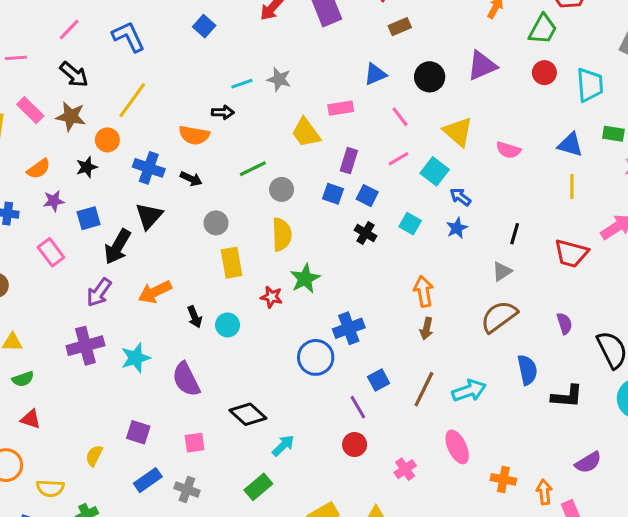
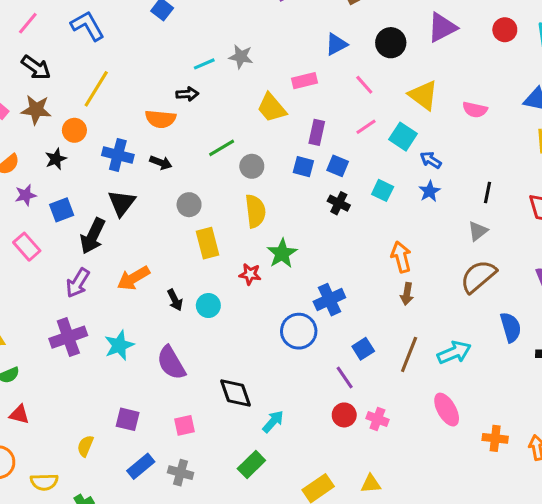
black diamond: (248, 414) -> (235, 393), turned 33
pink cross: (405, 469) -> (377, 419), moved, turned -30

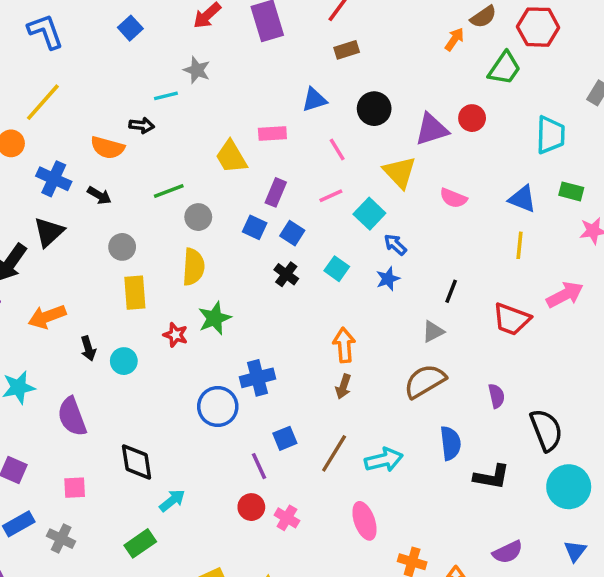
purple triangle: (442, 27) -> (432, 129), moved
red circle: (505, 30) -> (472, 118), moved
gray star: (241, 57) -> (197, 70), moved

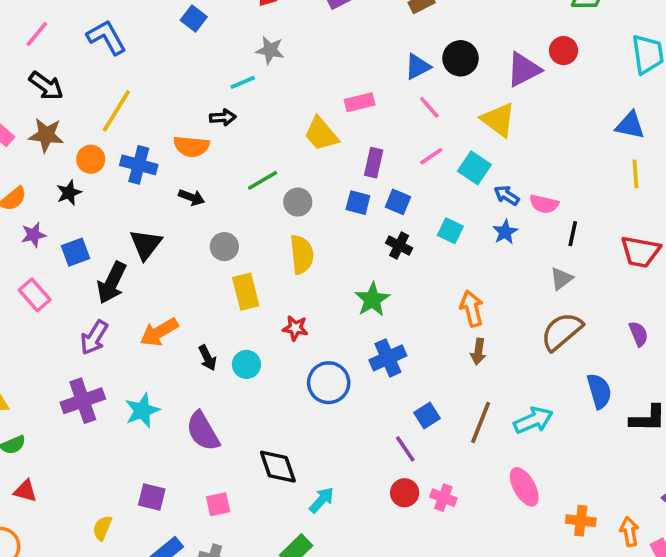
blue triangle: (314, 100) -> (418, 67), moved
blue cross: (54, 179) -> (139, 165), moved
pink semicircle: (453, 198) -> (544, 204), moved
green star: (215, 318) -> (372, 299), moved
blue circle: (218, 407) -> (329, 383), moved

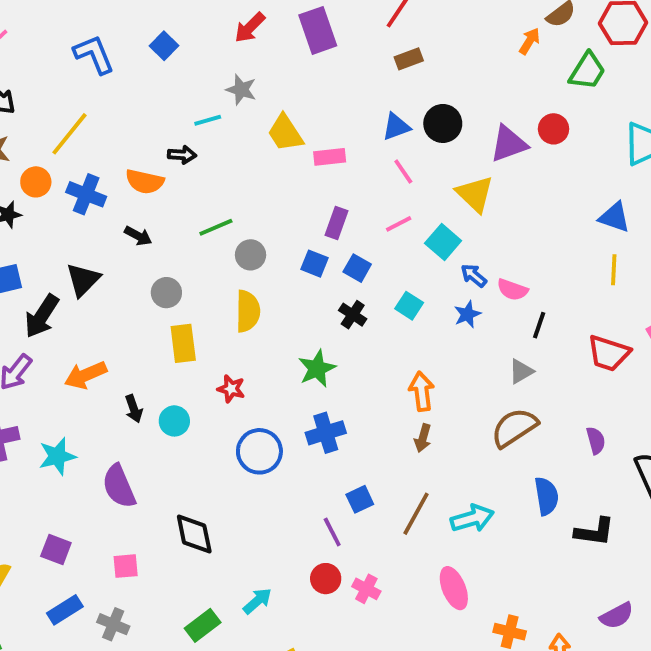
blue L-shape: (106, 37) -> (94, 54), moved
yellow trapezoid: (321, 134) -> (285, 133), moved
cyan arrow: (322, 500) -> (257, 601), moved

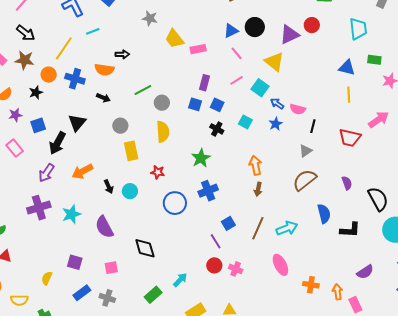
cyan line: (208, 120) -> (93, 31), moved

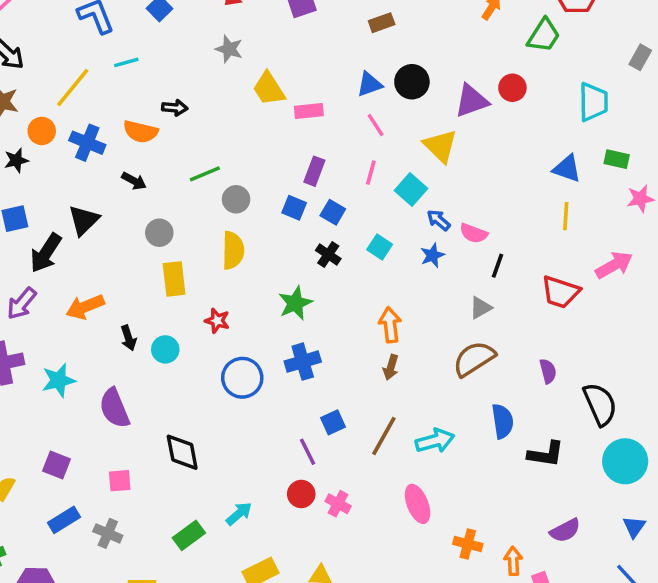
pink line: (236, 80) -> (371, 173), turned -48

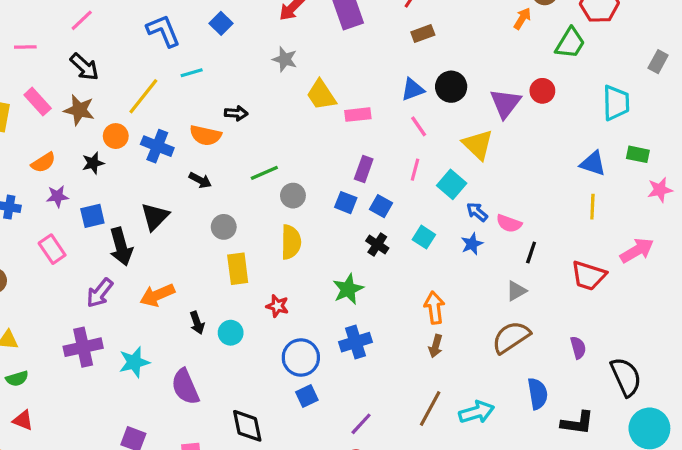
purple triangle: (472, 101) -> (505, 103), turned -32
black arrow: (46, 253) -> (121, 247), turned -48
blue square: (333, 422) -> (307, 396), moved
purple line: (308, 452) -> (361, 424), turned 70

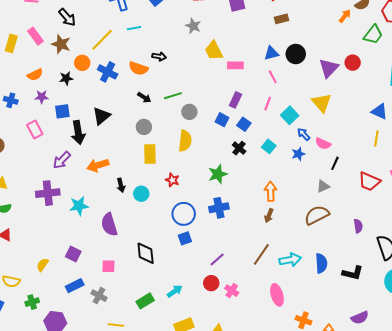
yellow triangle: (478, 145) -> (322, 103), moved
black arrow: (200, 180) -> (144, 97), moved
blue semicircle: (538, 394) -> (321, 263), moved

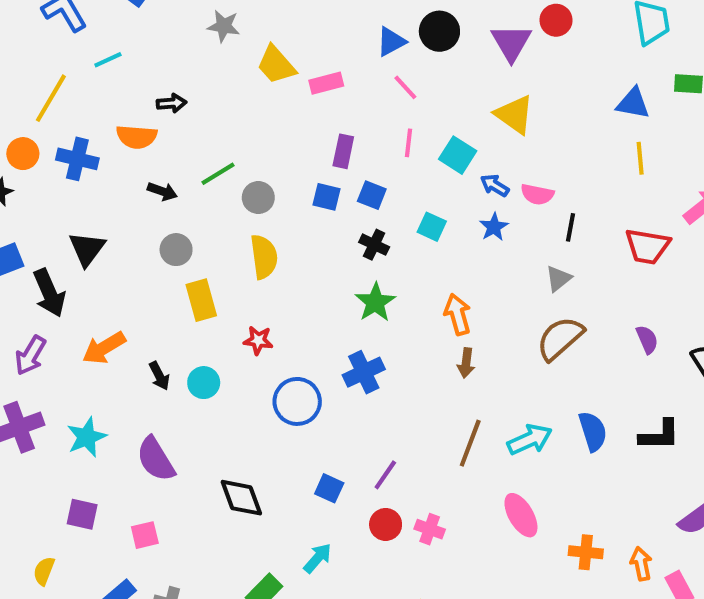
green star: (218, 174) -> (375, 302), moved
blue square: (185, 238) -> (329, 488), moved, turned -32
purple square: (73, 254) -> (82, 514), moved
pink square: (108, 266) -> (145, 535), moved

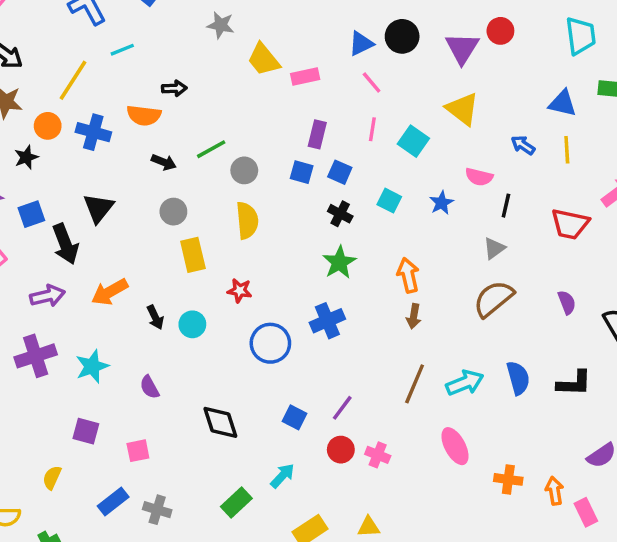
blue arrow: (495, 185) -> (523, 145), moved
purple arrow: (30, 355) -> (48, 296), turned -136
purple semicircle: (156, 459) -> (150, 387), size x0.6

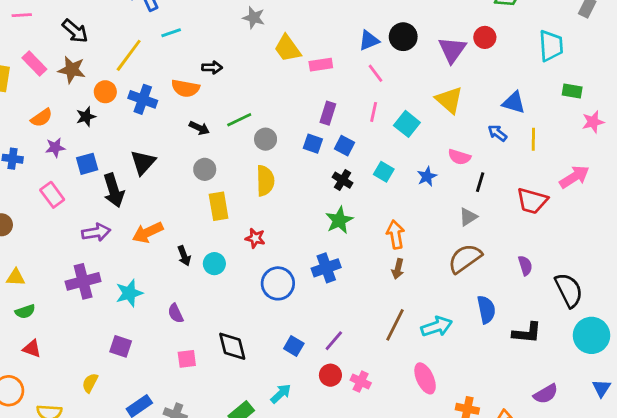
blue triangle: (563, 103) -> (514, 103), moved
blue semicircle: (518, 378) -> (486, 309), moved
pink square: (138, 451) -> (187, 359), moved

